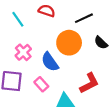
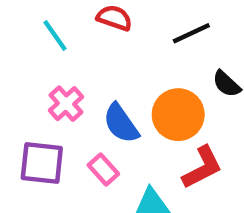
orange circle: (69, 43) -> (178, 115), moved

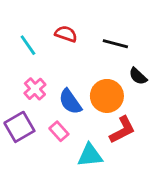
black line: (191, 33) -> (115, 44), turned 40
purple square: (42, 163) -> (19, 127), turned -36

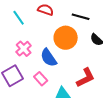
orange circle: (107, 96) -> (66, 38), moved

